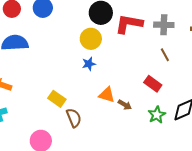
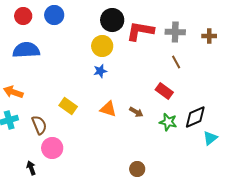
orange triangle: (107, 95) -> (108, 109), moved
green star: (157, 115) -> (168, 122), turned -30
brown semicircle: (74, 118) -> (39, 125), moved

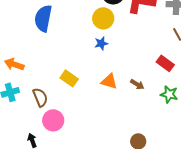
blue semicircle: (26, 50) -> (43, 18), moved, turned -76

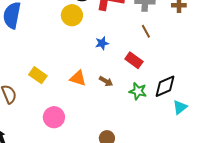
blue star: (101, 43) -> (102, 43), moved
pink circle: (53, 120) -> (54, 117), moved

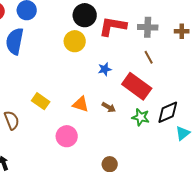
red rectangle: (134, 60) -> (137, 86), size x1.6
pink circle: (54, 117) -> (67, 136), moved

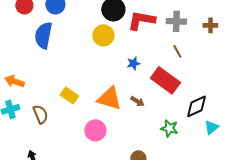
orange triangle: (81, 104) -> (109, 98), size x1.5
green star: (141, 117) -> (169, 128), moved

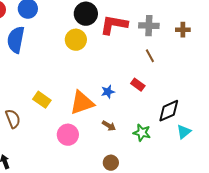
blue star: (133, 63) -> (108, 92), moved
red rectangle: (165, 80) -> (138, 85), size x0.5
orange triangle: (109, 98) -> (82, 103), turned -36
brown arrow: (137, 101) -> (109, 126), moved

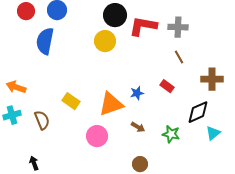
brown cross: (183, 30) -> (212, 79), moved, size x1.5

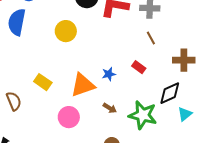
yellow circle: (105, 41) -> (66, 31), moved
green star: (171, 134) -> (143, 115), size x1.6

